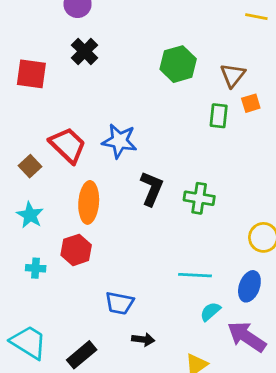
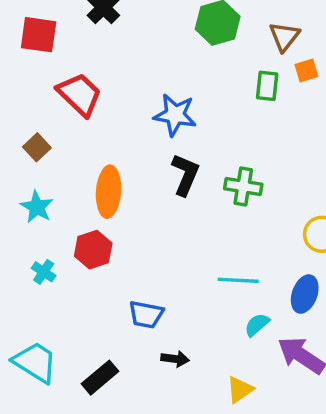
blue star: (119, 141) -> (175, 115), moved
red trapezoid: (68, 145) -> (80, 94), moved
cyan cross: (36, 268) -> (44, 272), turned 30

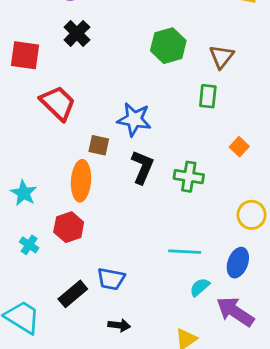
orange square: (306, 71) -> (239, 147), moved, turned -30
brown square: (37, 147) -> (99, 145), moved, turned -35
black arrow: (175, 359) -> (119, 325), moved
black rectangle: (100, 378) -> (73, 294), moved

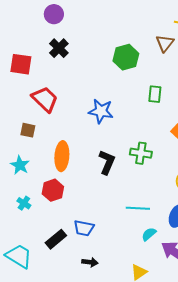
brown triangle: (221, 57) -> (165, 43), moved
brown square: (99, 145) -> (28, 130), moved
black L-shape: (142, 167) -> (107, 162), moved

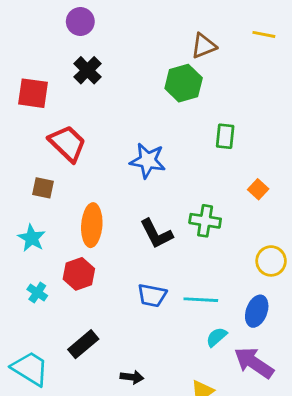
brown triangle: (165, 43) -> (204, 46), moved, turned 30
black L-shape: (107, 162) -> (156, 234), turned 130
blue trapezoid: (84, 228) -> (152, 295), moved

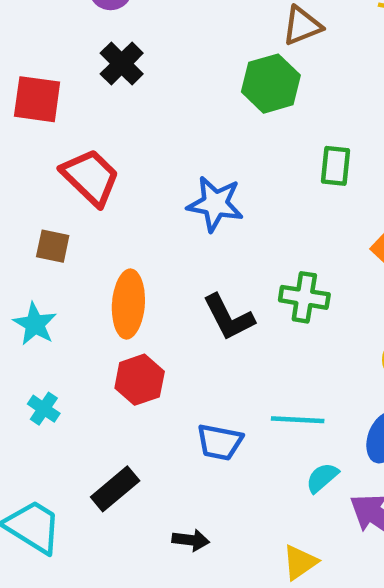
red hexagon: (79, 274) -> (140, 380), moved
blue trapezoid: (152, 295) -> (220, 442), moved

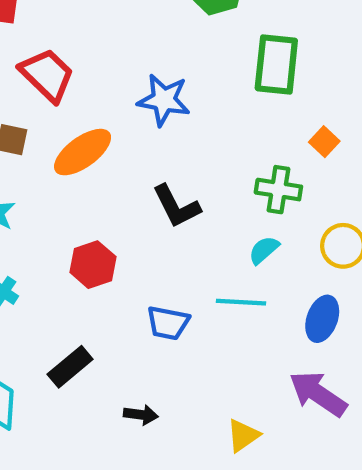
green rectangle: (335, 166) -> (276, 65), size x1.6
green cross: (304, 297) -> (278, 190), moved
orange ellipse: (128, 304) -> (83, 152), moved, turned 50
cyan semicircle: (322, 478) -> (264, 250), moved

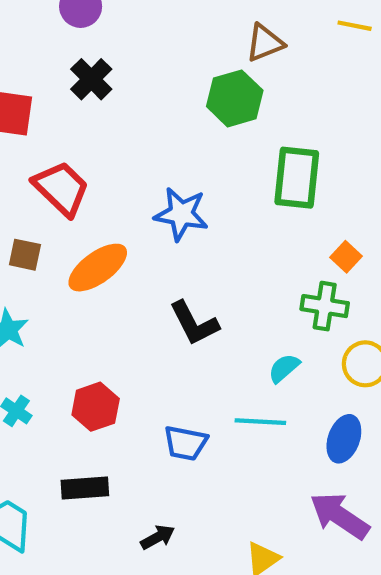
green cross: (278, 190) -> (325, 306), moved
red hexagon: (93, 265) -> (96, 407), moved
black rectangle: (70, 367) -> (85, 488), turned 36
black arrow: (141, 415) -> (158, 537), turned -36

